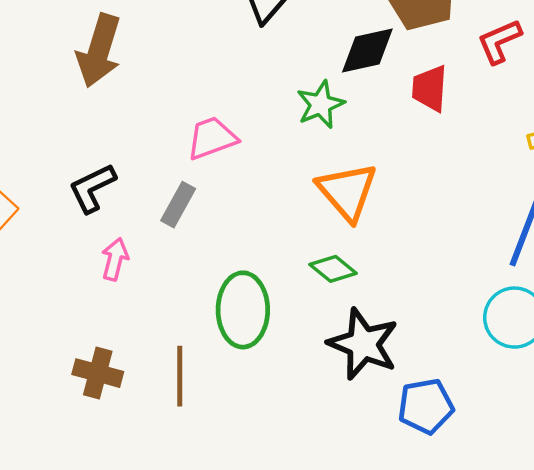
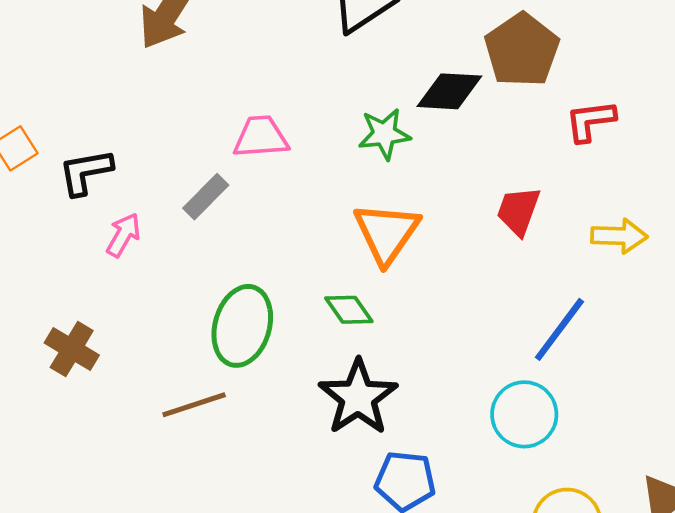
red trapezoid: (430, 88) -> (518, 211), moved
black L-shape: (92, 188) -> (86, 172), moved
brown line: (180, 376) -> (194, 405), moved, turned 56

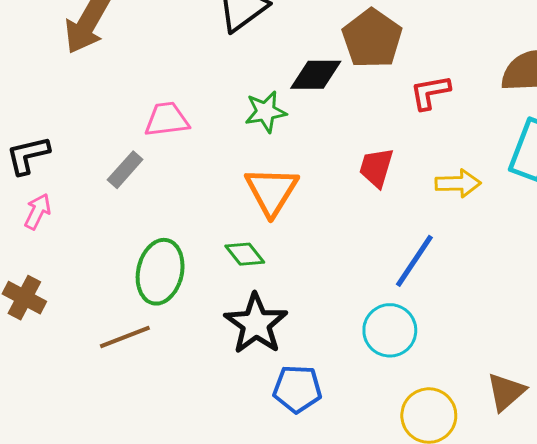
pink arrow: (123, 235) -> (38, 211), moved

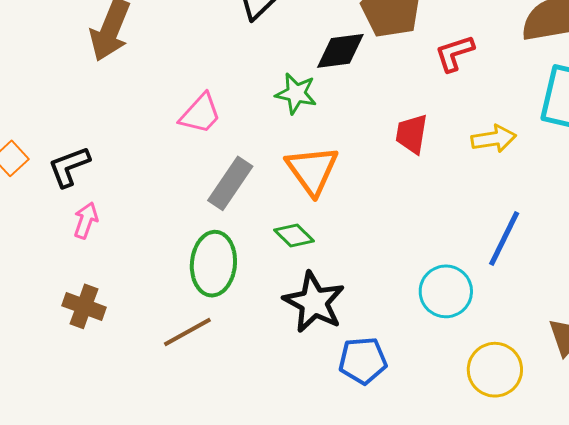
green star: (266, 112) -> (296, 93), turned 30
pink trapezoid: (167, 119) -> (200, 114), turned 147
gray rectangle: (125, 170) -> (230, 183), moved, size x1.4
blue line: (414, 261) -> (504, 239), moved

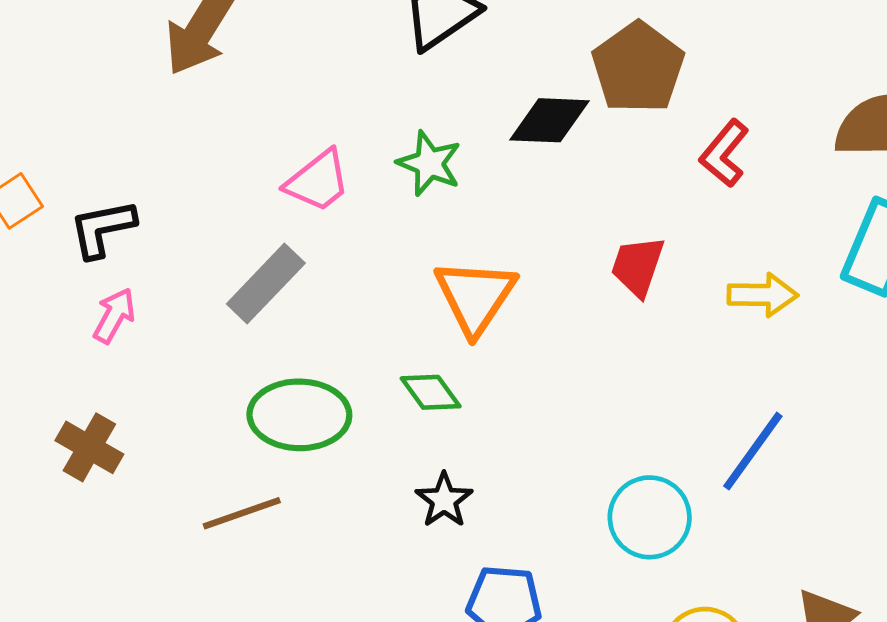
red L-shape: (455, 53) -> (724, 153), turned -42
green star: (296, 93) -> (429, 163), moved
gray rectangle: (230, 183) -> (266, 284), moved
green ellipse: (213, 264) -> (299, 415), turned 76
black star: (314, 302) -> (444, 500), size x0.6

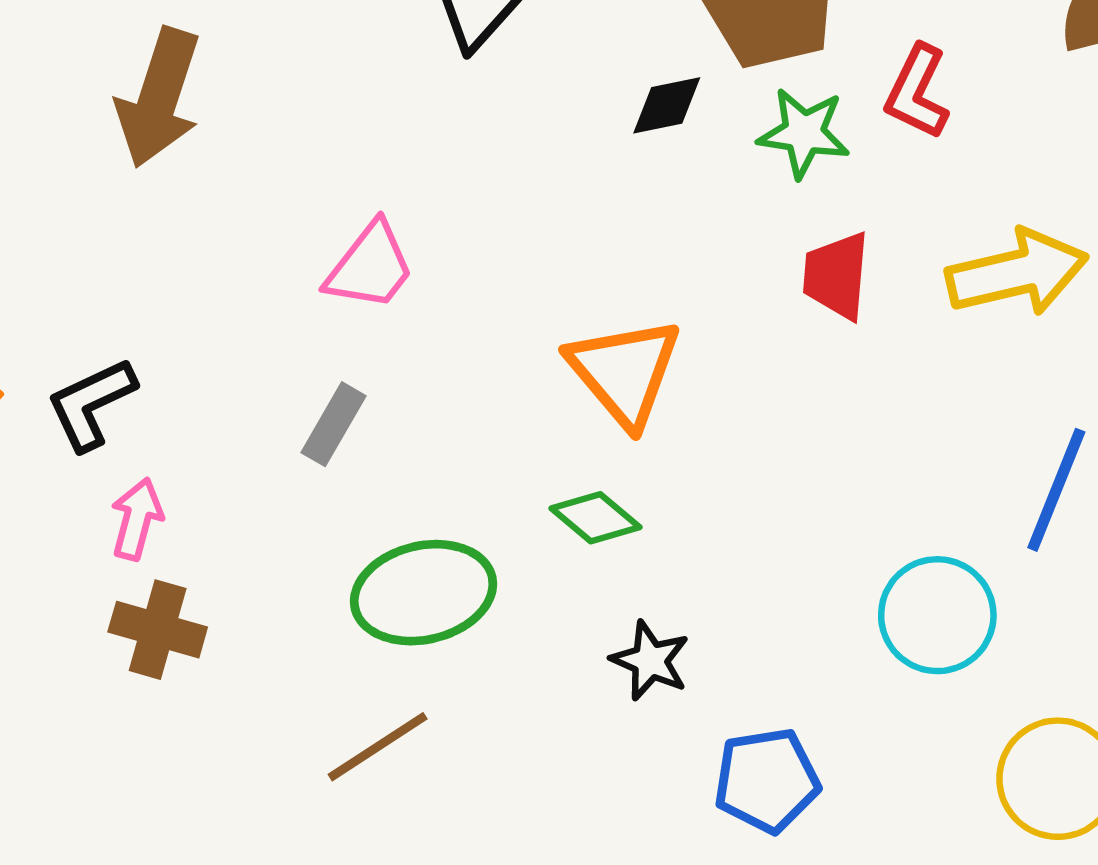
black diamond: (550, 120) -> (667, 105), size x0.7
green star: (429, 163) -> (804, 133), moved
gray rectangle: (266, 284) -> (333, 424), size x0.7
yellow arrow: (763, 295) -> (1017, 273), size x1.4
brown cross: (89, 447) -> (158, 630), moved

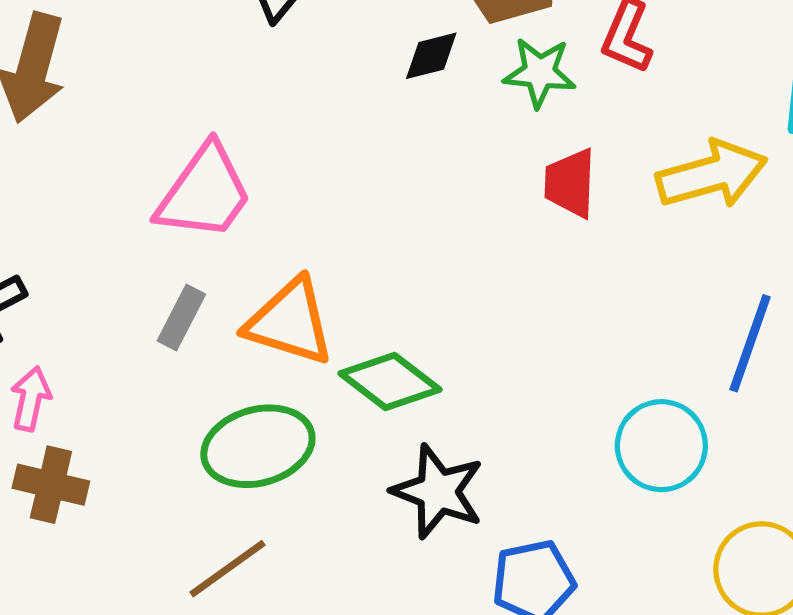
pink trapezoid: (370, 266) -> (204, 193), size x1.4
orange triangle: (624, 372) -> (290, 322), moved, turned -30
green diamond: (596, 518) -> (390, 381), size x1.4
black star: (650, 661) -> (438, 491), size x1.5

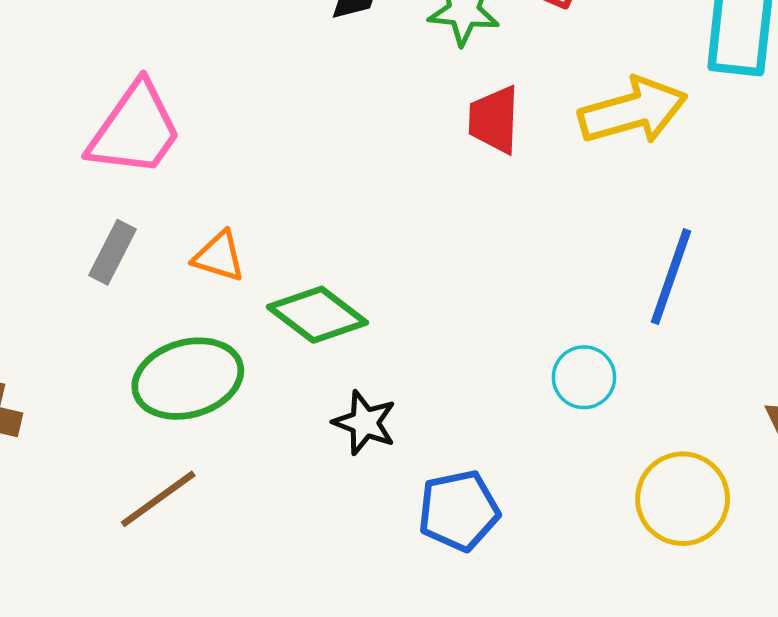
orange triangle: (290, 322) -> (219, 256), size x0.6
cyan circle: (661, 446) -> (584, 377), size x0.7
black star: (438, 491) -> (365, 423), size x0.7

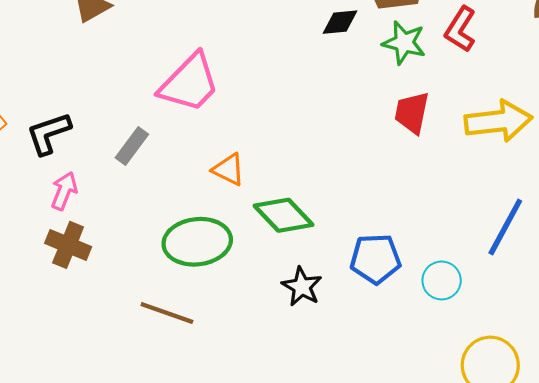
gray rectangle: (112, 252) -> (132, 146), moved
brown line: (158, 499) -> (167, 313), turned 46
blue pentagon: (459, 511) -> (375, 259), moved

